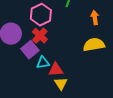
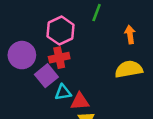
red cross: (40, 36) -> (59, 58), turned 35

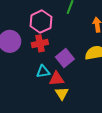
purple square: (46, 76) -> (65, 58), moved

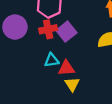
purple square: (65, 58) -> (66, 32), moved

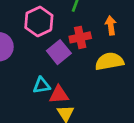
red cross: (48, 29) -> (80, 37), moved

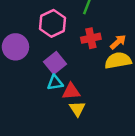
orange arrow: (111, 25) -> (118, 42), moved, turned 56
purple square: (59, 52) -> (55, 63), moved

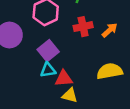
yellow semicircle: (118, 60) -> (110, 71), moved
yellow triangle: (77, 109) -> (70, 95), turned -42

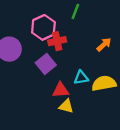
red cross: (83, 27) -> (57, 41), moved
cyan triangle: (48, 70) -> (81, 78), moved

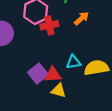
orange arrow: (104, 45) -> (81, 18), moved
purple square: (46, 64) -> (38, 73), moved

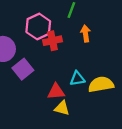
orange arrow: (81, 18) -> (86, 34), turned -56
purple square: (38, 73) -> (23, 69), moved

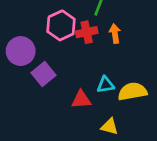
red cross: (52, 41) -> (87, 32), moved
yellow triangle: (62, 108) -> (110, 127), moved

